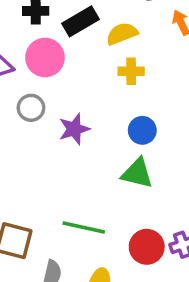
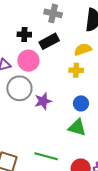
yellow semicircle: (122, 34) -> (83, 49), moved
gray circle: (31, 108) -> (19, 88), size x1.6

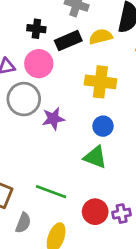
yellow semicircle: (83, 49) -> (101, 37), moved
yellow cross: (76, 70) -> (100, 82), size x1.6

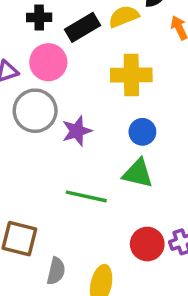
green line: (51, 192) -> (86, 196), moved

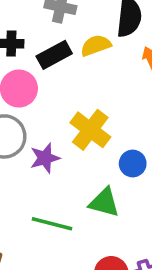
yellow cross: (131, 75) -> (90, 130), moved, turned 36
blue circle: (142, 132) -> (133, 164), moved

